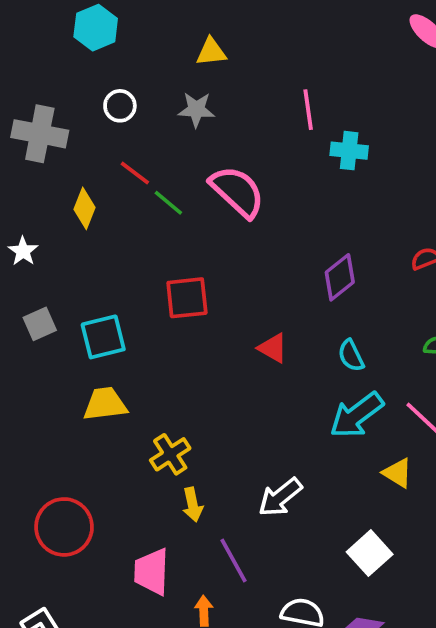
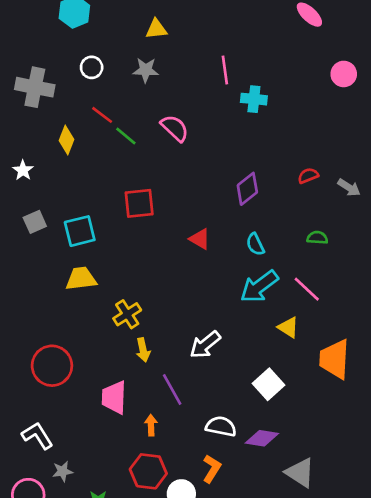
pink semicircle: (237, 192) -> (175, 128), size x0.7

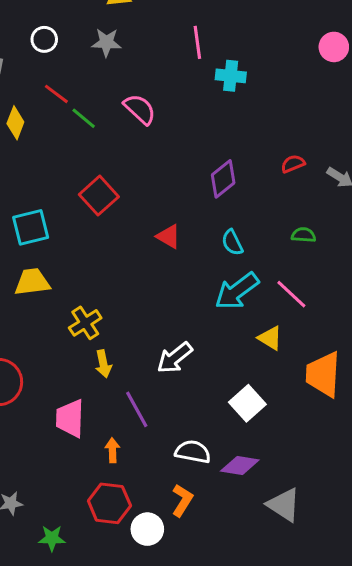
red square: (139, 203) -> (99, 196), turned -36

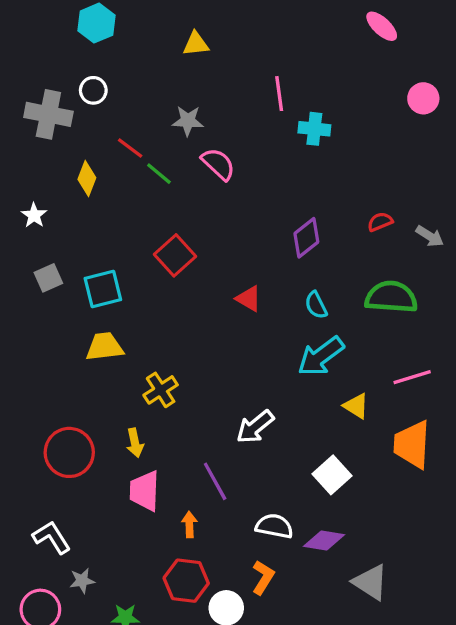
white circle: (44, 39) -> (93, 90), moved
gray star: (106, 42) -> (188, 121), moved
green semicircle: (304, 235) -> (391, 297), size x2.0
pink line: (291, 294) -> (412, 377), moved, turned -60
yellow arrow: (103, 364) -> (135, 443), moved

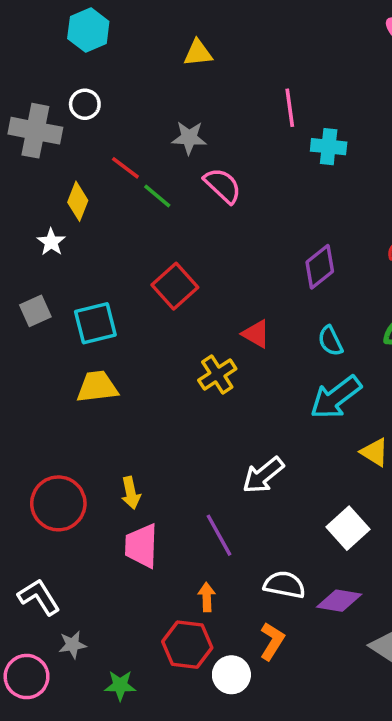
white star: (34, 215) -> (51, 242), moved
yellow cross: (161, 390) -> (217, 374), moved
orange arrow: (189, 525) -> (207, 597), moved

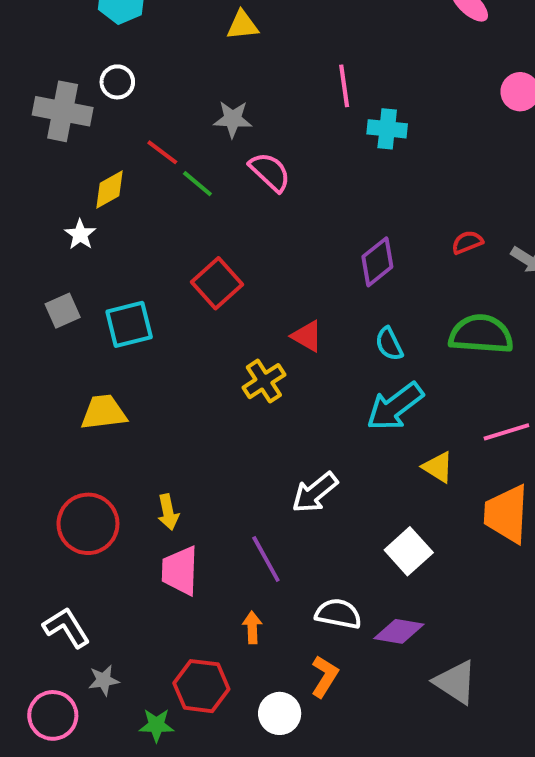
yellow diamond: (78, 201) -> (110, 189), turned 39
yellow trapezoid: (97, 387) -> (104, 412), moved
red hexagon: (187, 645) -> (201, 686), moved

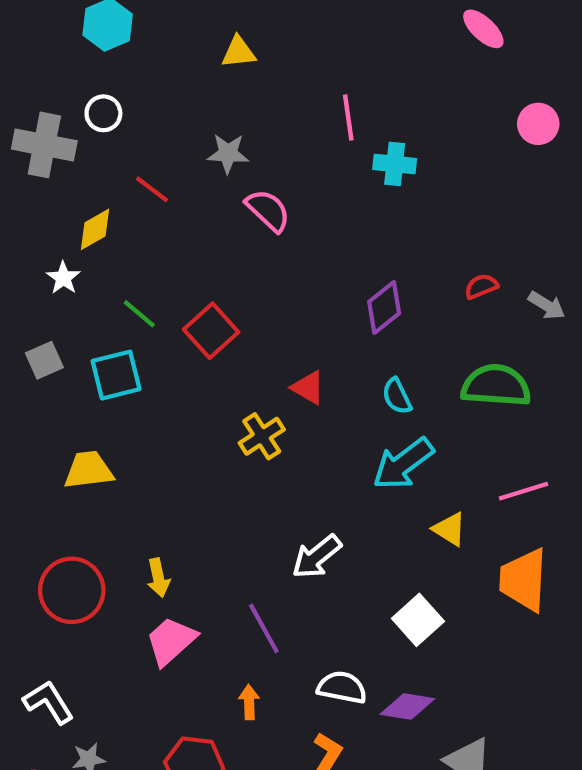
green line: (197, 184) -> (139, 314), moved
pink trapezoid: (180, 571) -> (171, 641), turned 46

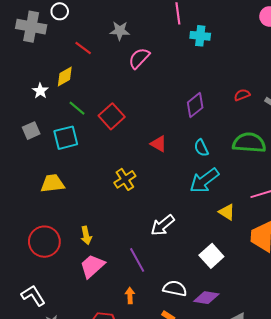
pink semicircle: (268, 210) -> (139, 58), turned -90
yellow diamond: (95, 229) -> (65, 77), moved
yellow cross: (262, 436) -> (125, 179), moved

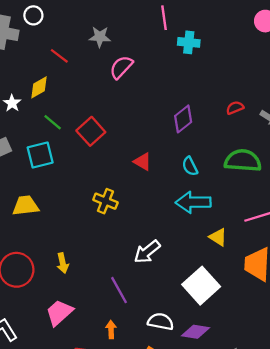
yellow cross: (125, 179) -> (105, 201), turned -35
cyan arrow: (204, 180) -> (193, 202), turned 36
white square: (211, 256) -> (201, 286), size x1.4
pink trapezoid: (92, 266) -> (59, 313), moved

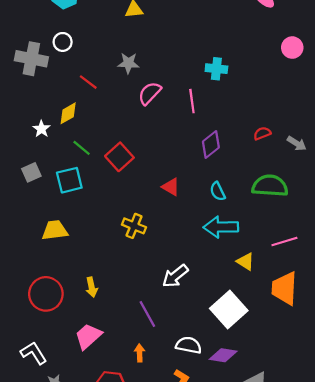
pink line: (164, 18) -> (192, 101), moved

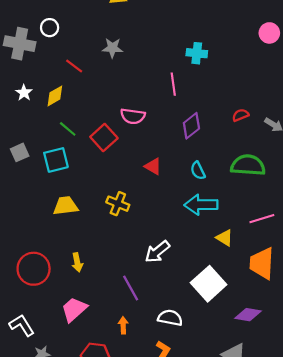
pink semicircle: (150, 93) -> (133, 116), moved, turned -125
white star: (41, 129) -> (24, 93), moved
yellow trapezoid: (55, 230) -> (66, 206), moved
purple diamond: (223, 355) -> (248, 315), moved

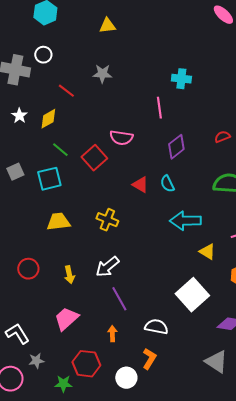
cyan semicircle: (198, 171) -> (167, 184), moved
white arrow: (157, 252) -> (107, 267), moved
red circle: (34, 269) -> (28, 269), moved, size x0.7

